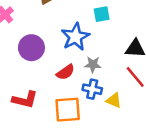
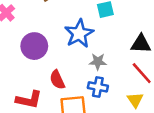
red semicircle: (66, 72) -> (57, 80), moved, turned 102
yellow triangle: (114, 100) -> (135, 100), moved, turned 35

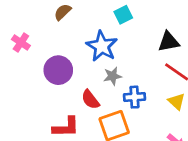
gray star: (98, 62) -> (113, 76), moved

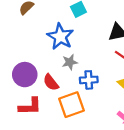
purple circle: (58, 70) -> (25, 75), moved

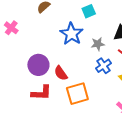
gray star: (70, 62) -> (98, 44), moved
blue cross: (89, 80) -> (104, 66), moved, turned -35

